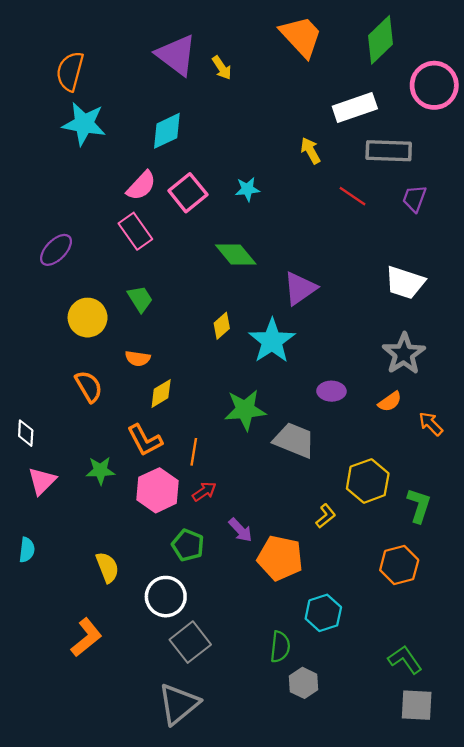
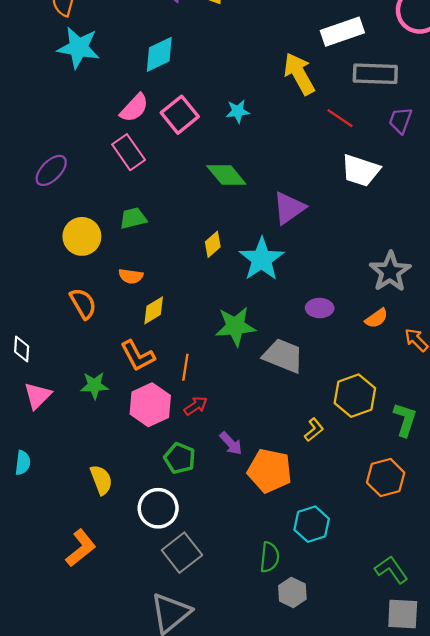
yellow arrow: (310, 151) -> (299, 74), size x1.6
white trapezoid: (405, 283) -> (361, 170), moved
green trapezoid: (140, 299) -> (133, 218), turned -72

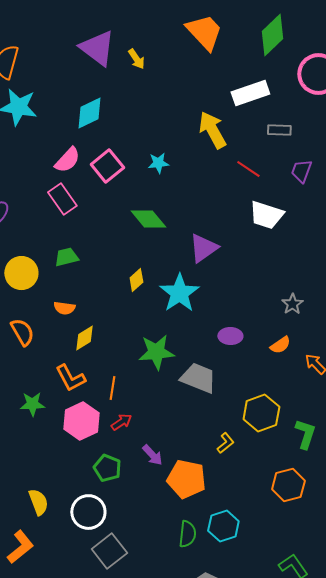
gray rectangle: (375, 74) -> (279, 130), size x0.6
gray star: (390, 272) -> (292, 304), size x0.6
yellow semicircle: (101, 480) -> (38, 502), moved
green semicircle: (270, 557) -> (187, 534), moved

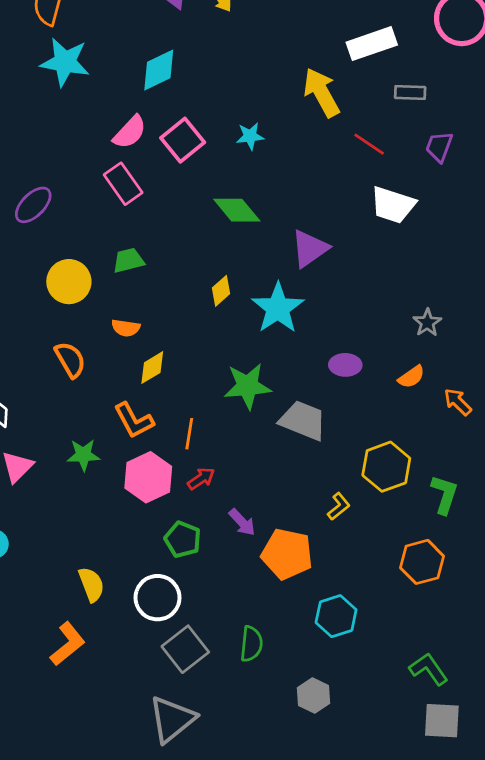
green semicircle: (187, 534) -> (251, 644), moved

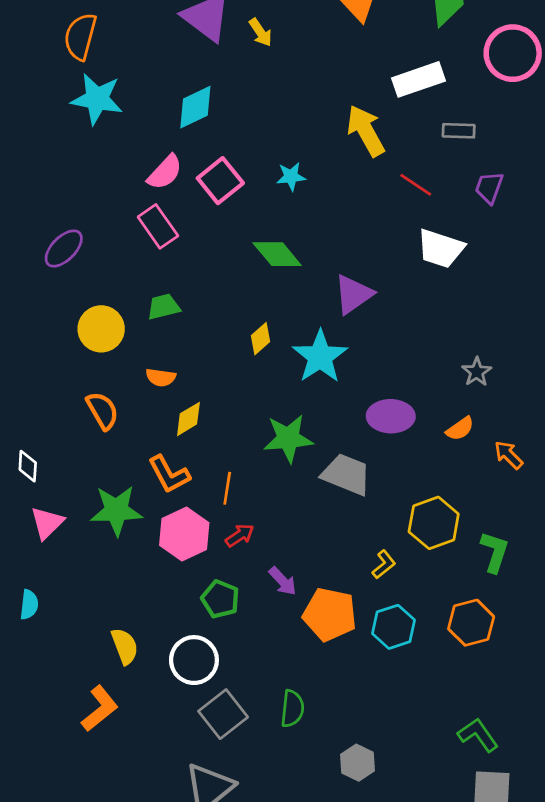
purple ellipse: (345, 365) -> (391, 416), size x1.4
green star: (83, 455) -> (116, 510), size x1.5
cyan hexagon: (336, 616) -> (394, 627), moved

